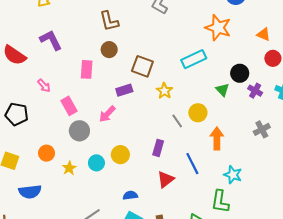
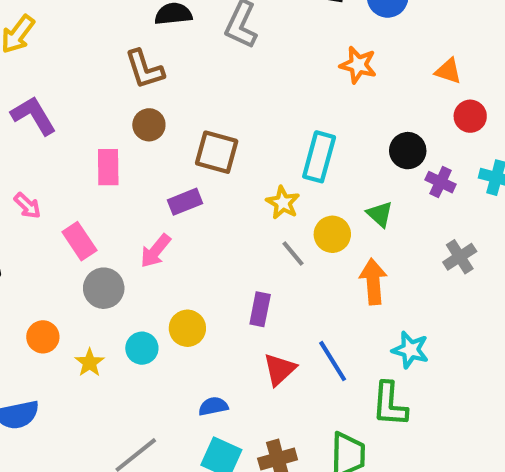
orange star: (218, 28) -> (358, 65), size x0.7
cyan rectangle: (194, 59) -> (319, 157), moved, turned -45
green triangle: (222, 90) -> (380, 214), moved
yellow star: (164, 91) -> (283, 203), moved
blue line: (192, 164) -> (333, 361), moved

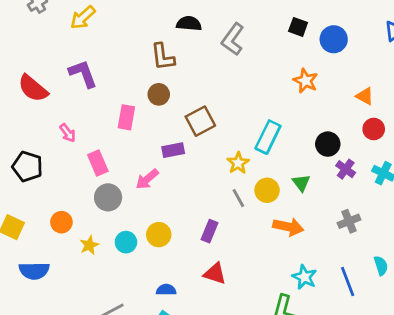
brown square: (217, 152) -> (200, 121), turned 36
orange arrow: (373, 281) -> (288, 227), turned 96
blue line: (333, 361) -> (348, 281), moved
red triangle: (280, 369) -> (215, 274), turned 50

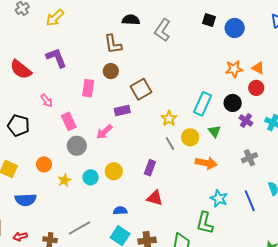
orange star: (306, 81) -> (234, 69), moved, turned -30
red circle: (374, 129) -> (256, 88), moved
cyan rectangle: (268, 137) -> (203, 104), moved

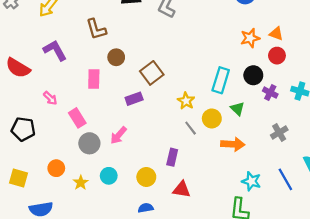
brown L-shape: (113, 44) -> (96, 29), moved
pink arrow: (104, 132) -> (118, 135), moved
yellow circle: (114, 171) -> (146, 177), moved

